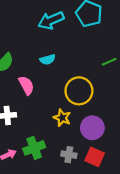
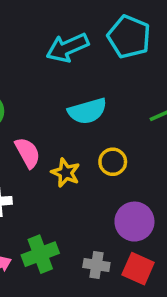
cyan semicircle: (48, 60) -> (87, 111), moved, size x1.5
yellow circle: (79, 91) -> (113, 162), size x0.6
yellow star: (62, 118) -> (66, 173), moved

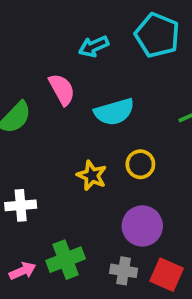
cyan arrow: (67, 48) -> (94, 46), size x0.7
pink semicircle: (28, 153) -> (62, 89), moved
purple circle: (134, 222) -> (142, 226), moved

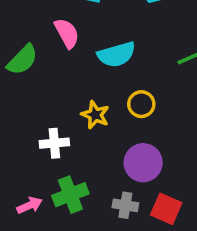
white cross: (21, 205) -> (54, 143), moved

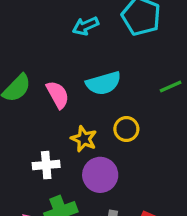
pink semicircle: (67, 33) -> (58, 95), moved
purple circle: (143, 163) -> (100, 175), moved

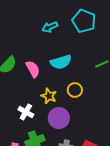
white cross: (46, 165) -> (26, 112), turned 35

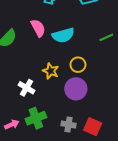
pink semicircle: (33, 69) -> (38, 28), moved
purple circle: (59, 118) -> (76, 89), moved

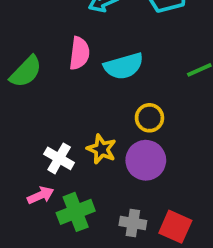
pink semicircle: (38, 28) -> (79, 53), turned 36
yellow star: (51, 71) -> (101, 149), moved
pink arrow: (12, 125) -> (41, 195), moved

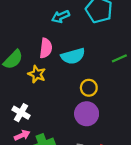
yellow star: (101, 149) -> (37, 74), moved
white cross: (59, 158) -> (21, 113), moved

